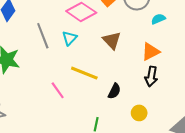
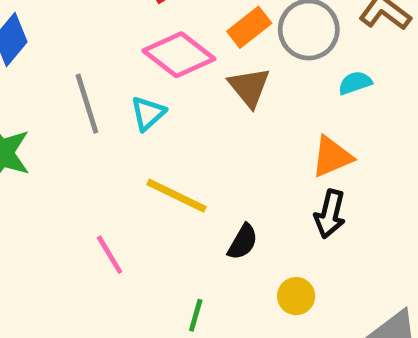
brown triangle: (112, 40) -> (249, 87), moved
pink line: (58, 90) -> (110, 255), moved

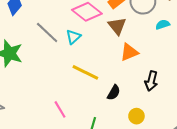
gray line: (87, 104) -> (47, 32), turned -30
orange triangle: (332, 157) -> (129, 52), moved
pink line: (110, 255) -> (60, 109), moved

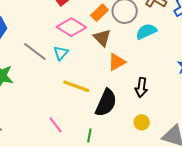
cyan semicircle: (163, 25) -> (146, 31), size x1.5
black semicircle: (114, 93) -> (106, 103), size x1.8
yellow circle: (136, 116) -> (142, 122), moved

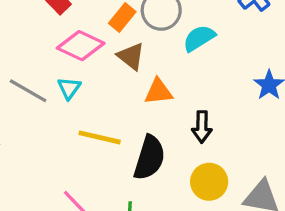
orange triangle: (117, 62) -> (158, 92), turned 30
yellow circle: (142, 122) -> (209, 182), size x1.5

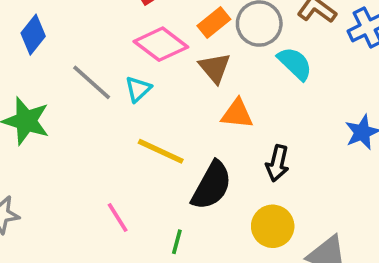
cyan semicircle: (199, 38) -> (295, 64), turned 64

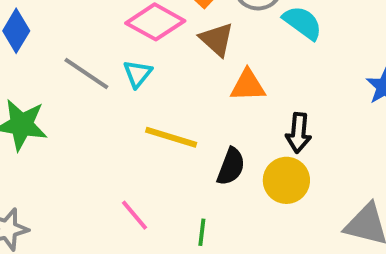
black semicircle: (212, 185) -> (231, 167), size x0.7
yellow circle: (273, 226) -> (286, 180), moved

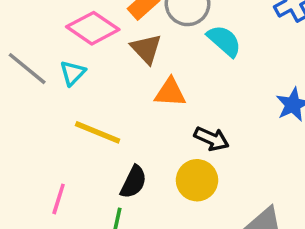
black arrow: (298, 133) -> (212, 139), turned -76
black semicircle: (231, 167) -> (133, 182), moved
pink line: (135, 215) -> (59, 199), turned 52

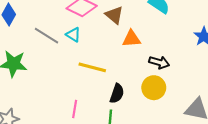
cyan triangle: (73, 73) -> (73, 35), turned -35

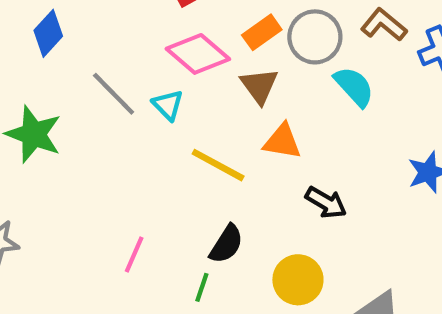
yellow line: (92, 67) -> (218, 165), moved
yellow circle: (154, 88) -> (298, 280), moved

